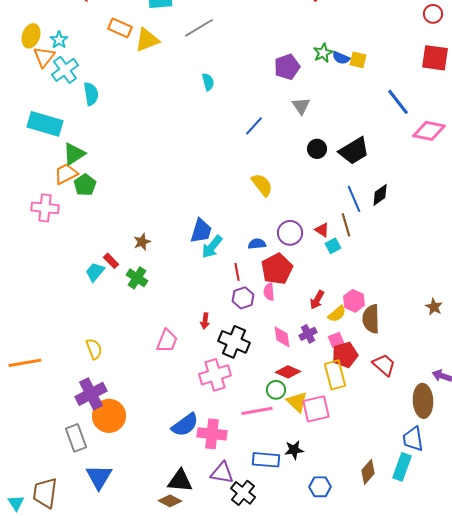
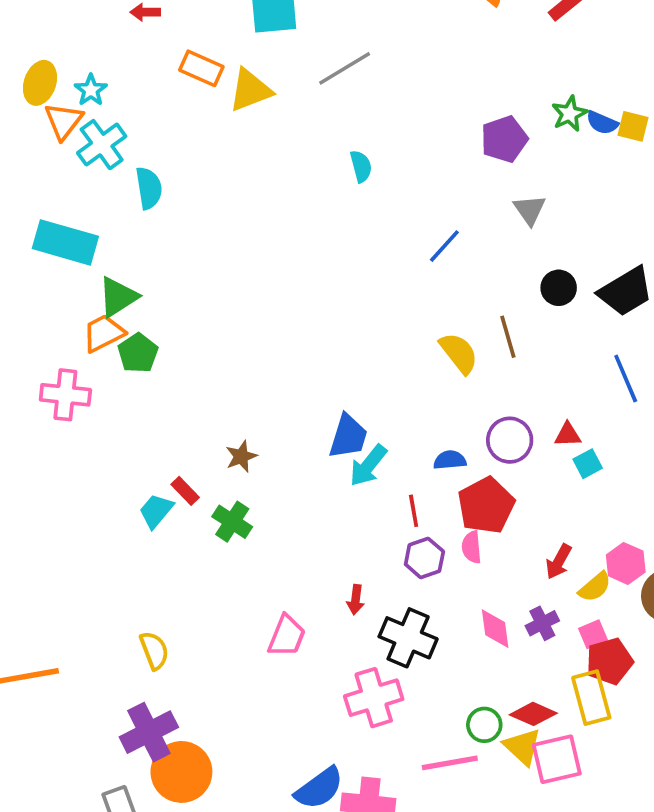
brown line: (346, 225) -> (508, 337), moved
red triangle: (322, 230) -> (568, 435), turned -35
red diamond: (288, 372) -> (533, 714), moved

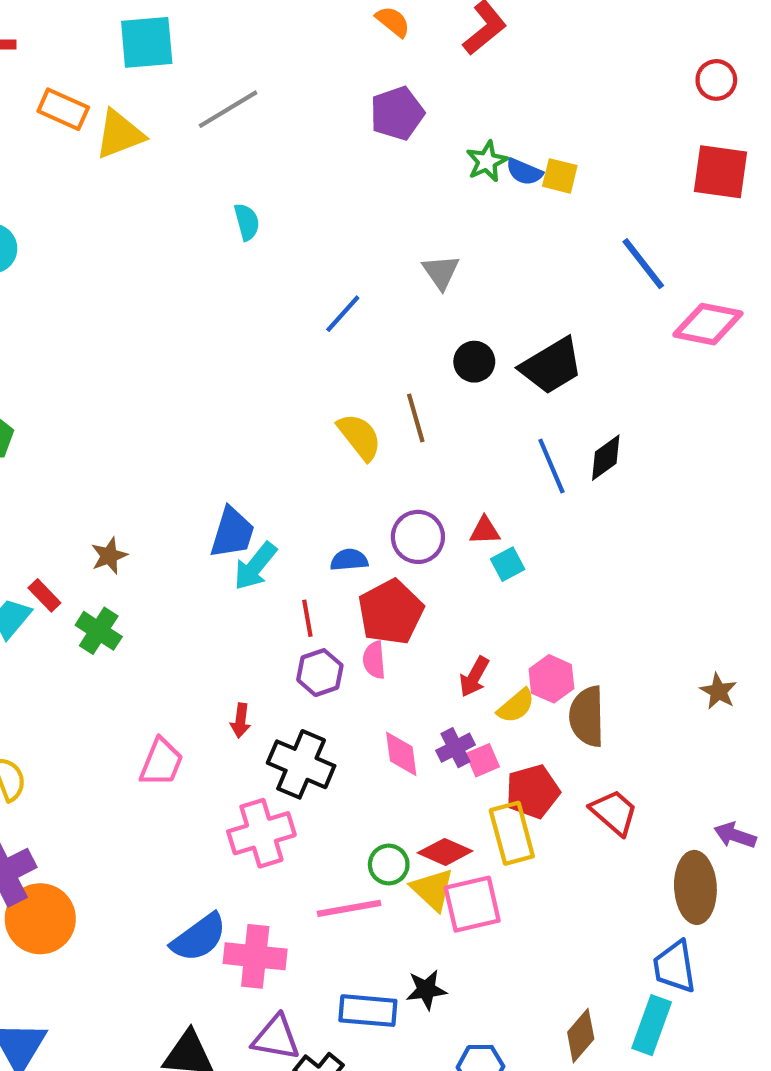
purple pentagon: (504, 139) -> (397, 113), moved
pink square: (593, 634) -> (483, 760), moved

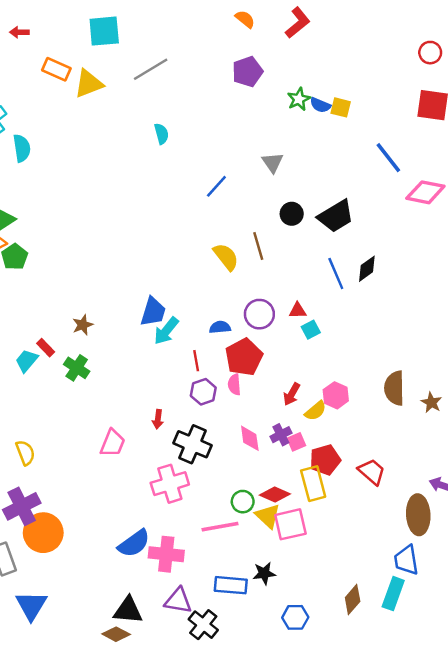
brown semicircle: (587, 716) -> (394, 388), moved

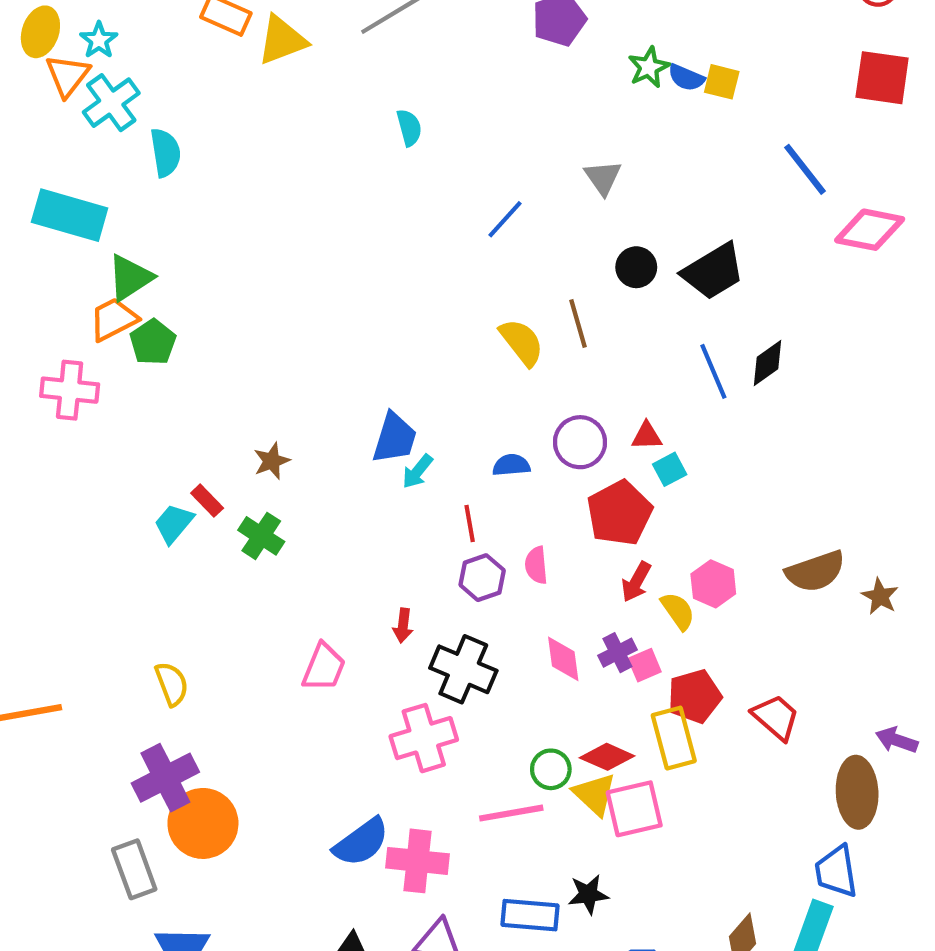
cyan arrow: (166, 331) -> (418, 471), size x0.7
red pentagon: (244, 357) -> (620, 513), moved
brown semicircle: (394, 388) -> (815, 571), turned -108
yellow semicircle: (316, 411) -> (678, 611), turned -85

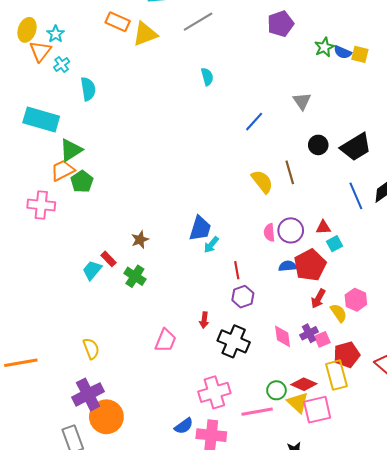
cyan cross: (111, 103) -> (62, 64), size x0.6
blue semicircle: (511, 465) -> (288, 266), moved
pink semicircle: (536, 565) -> (269, 232), moved
pink cross: (424, 738) -> (214, 392), moved
blue semicircle: (361, 842) -> (184, 426), size x0.7

